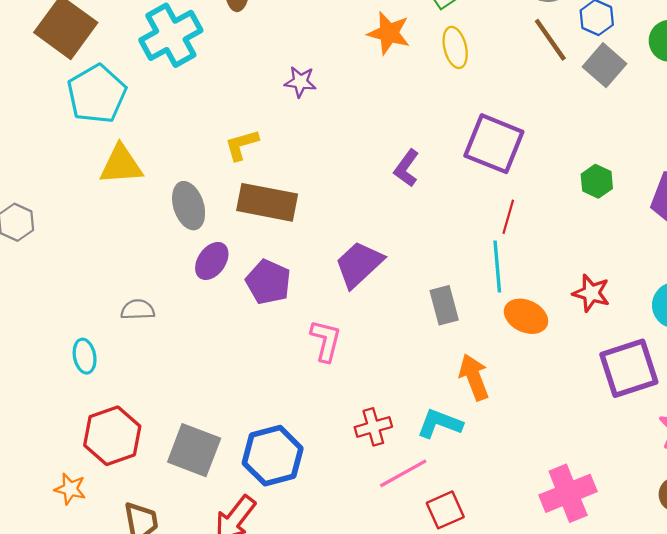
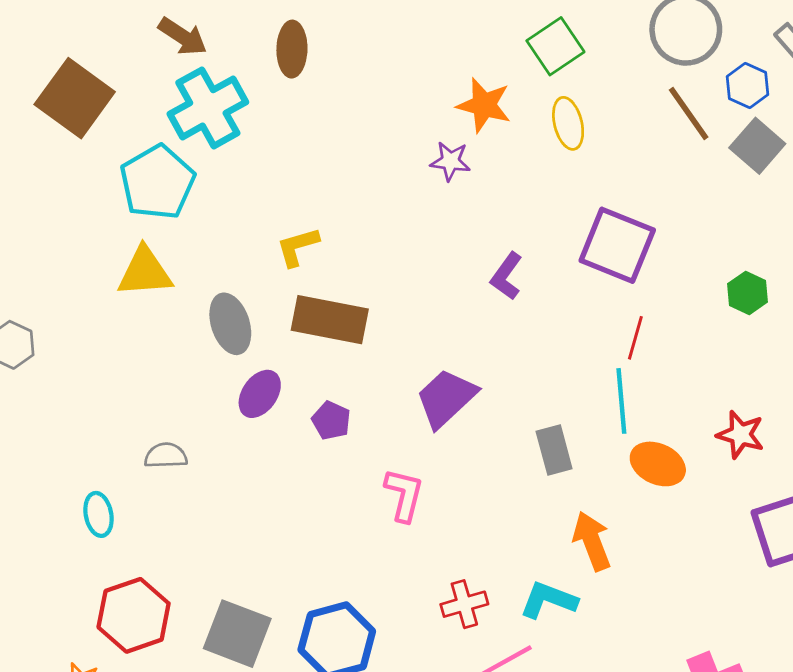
purple star: (300, 82) -> (450, 161), moved
cyan pentagon: (97, 94) -> (157, 182), moved
purple pentagon: (268, 282) -> (331, 421), size x0.7

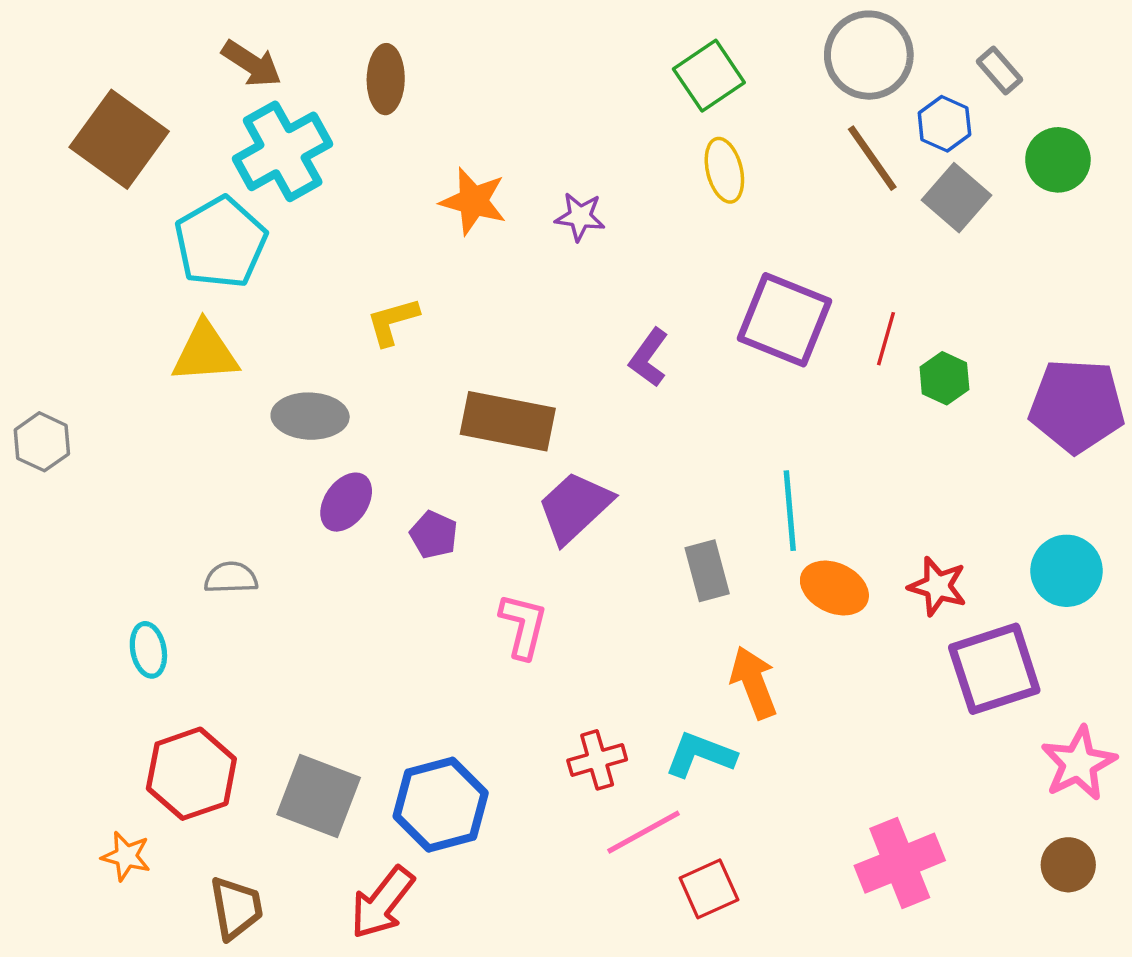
orange star: (484, 105) -> (473, 201), moved
brown rectangle: (330, 320) -> (508, 421), moved
gray ellipse: (230, 324) -> (310, 416), turned -70
red line: (635, 338) -> (886, 339), moved
red star: (740, 435) -> (938, 586), moved

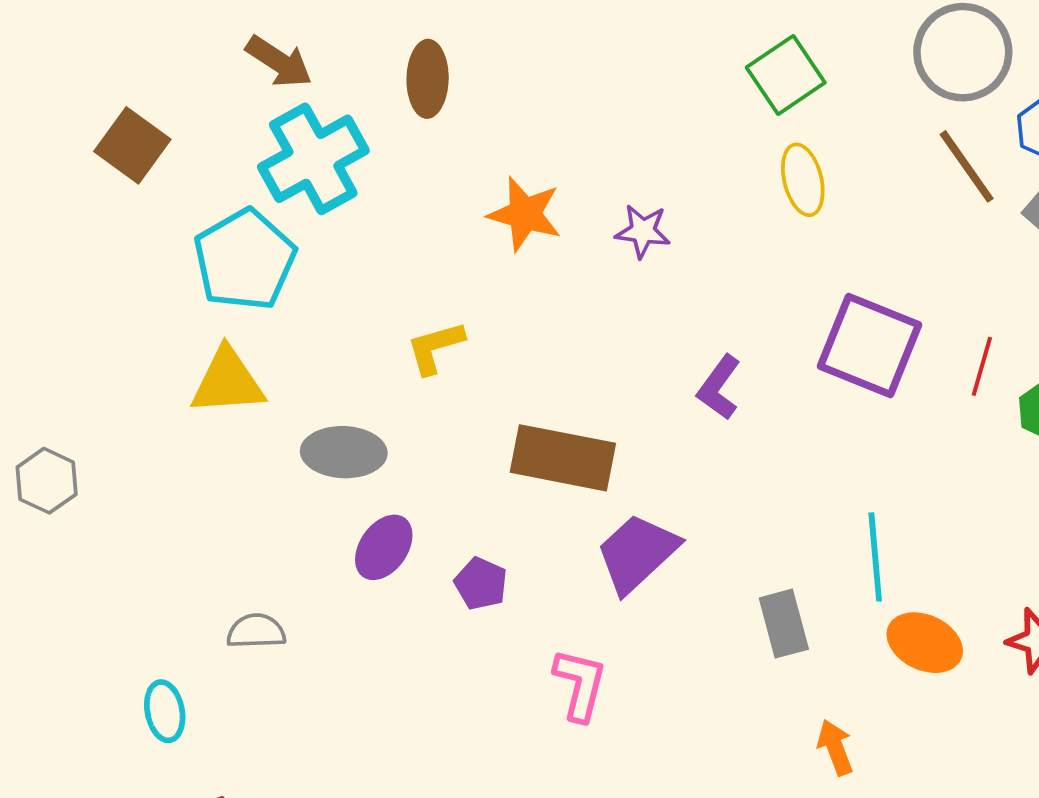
brown square: (119, 139) -> (132, 145), size x0.7
orange arrow: (754, 683) -> (835, 747), size x0.7

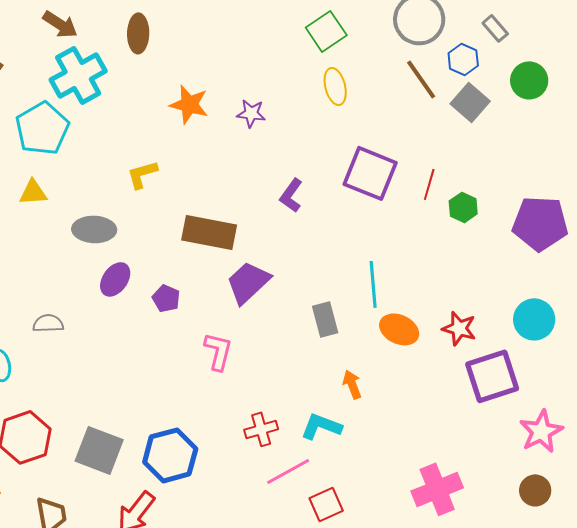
yellow triangle: (228, 382) -> (33, 192), size x0.7

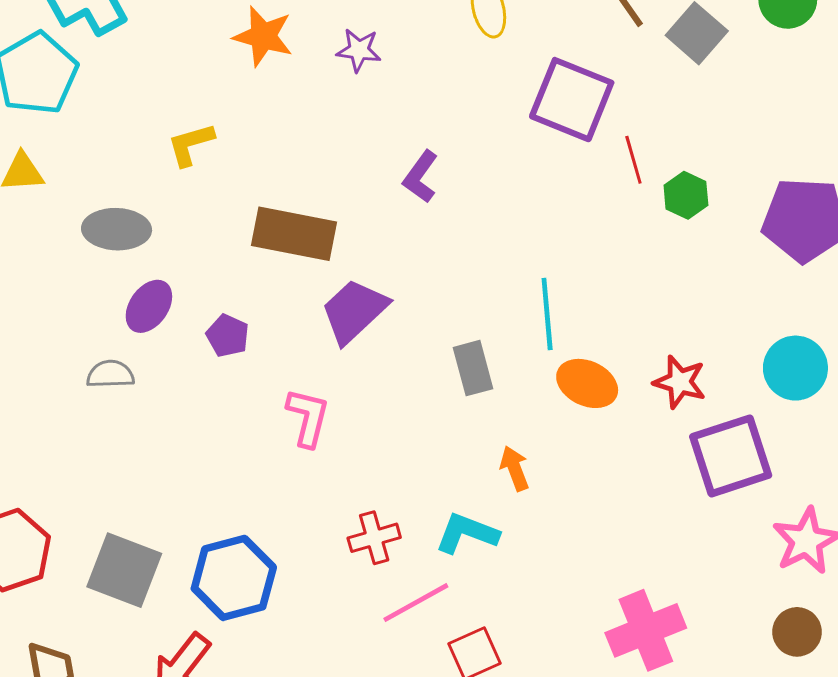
purple square: (370, 173) -> (572, 100), moved
red line: (429, 184) -> (633, 160), turned -32
gray semicircle: (48, 323) -> (110, 374), moved

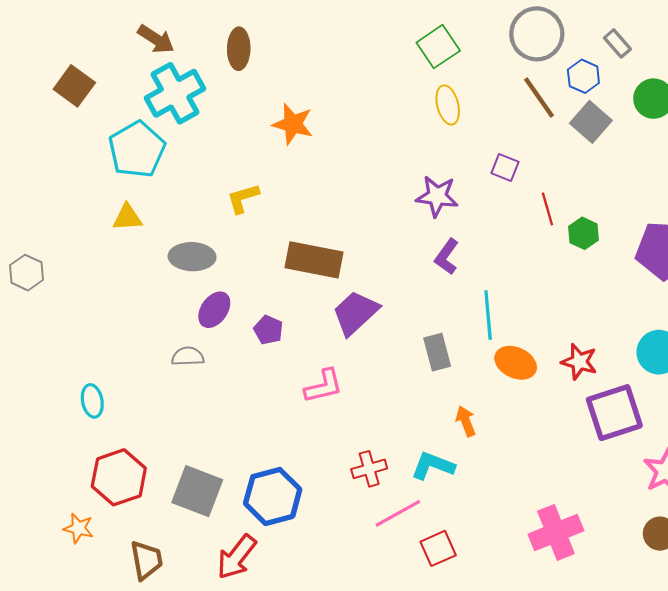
purple star: (359, 50) -> (437, 196), moved, size x1.4
purple square: (572, 100) -> (505, 168), size x0.5
purple L-shape: (421, 177) -> (447, 257), moved
pink L-shape: (308, 417) -> (324, 386), turned 63

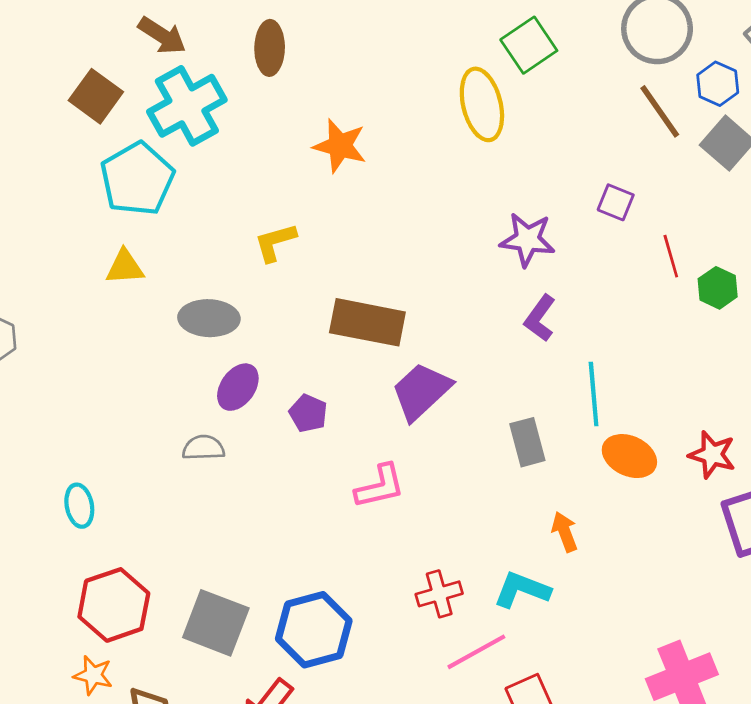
brown square: (74, 86) -> (96, 96), moved
yellow ellipse: (448, 105) -> (482, 104), moved, size x1.4
orange star: (79, 528) -> (93, 675), moved

